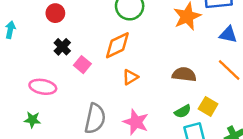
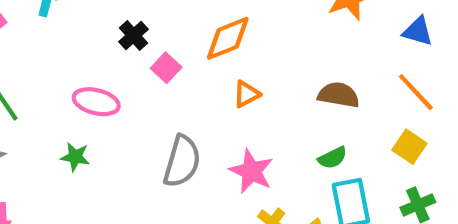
yellow square: (208, 106) -> (409, 147), moved

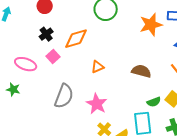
orange diamond: (228, 38) -> (76, 39), moved
pink square: (166, 68) -> (53, 56), moved
green semicircle: (332, 158) -> (154, 102), moved

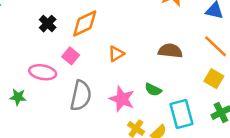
pink square: (53, 56) -> (71, 56), moved
pink ellipse: (26, 64) -> (43, 72), moved
green semicircle: (154, 102) -> (153, 90), moved, turned 56

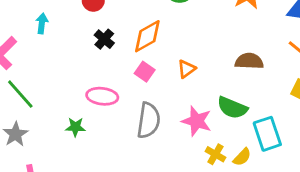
pink square: (71, 56) -> (145, 72), moved
green semicircle: (153, 90) -> (232, 108), size x1.5

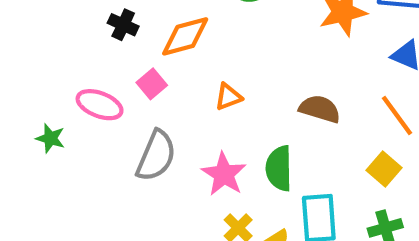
black cross: (104, 39) -> (123, 25), turned -30
pink square: (145, 72) -> (152, 84), moved
green semicircle: (232, 108) -> (279, 168), turned 52

